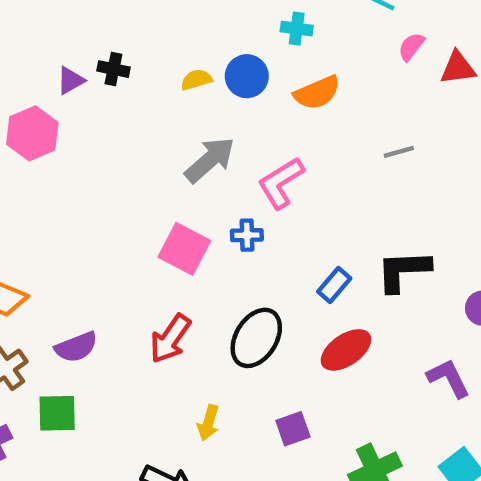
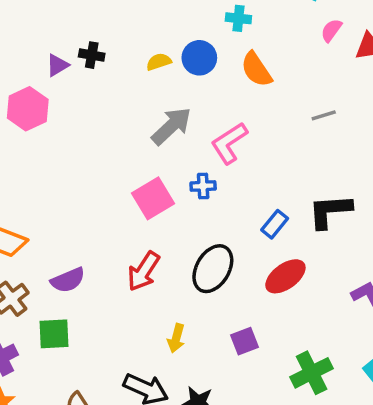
orange semicircle: (317, 93) -> (256, 69), turned 81
pink square: (184, 249) -> (153, 198), turned 33

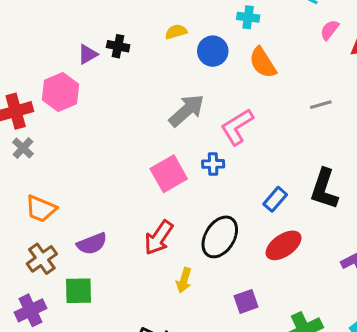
yellow semicircle: (159, 62) -> (176, 32), moved
black L-shape: (330, 211) -> (324, 189), turned -69
yellow arrow: (176, 338) -> (184, 280), moved

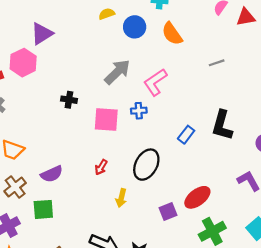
black cross: (118, 46) -> (69, 100), moved
purple triangle: (88, 54) -> (42, 34), size x1.5
pink square: (169, 174) -> (106, 119), turned 36
red arrow: (159, 238) -> (101, 167), size x0.6
red ellipse: (284, 245) -> (197, 197), moved

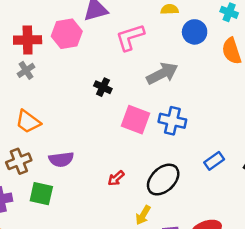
pink L-shape: (155, 82) -> (130, 37), moved
blue cross: (139, 111) -> (172, 121), size x1.5
red arrow: (101, 167) -> (116, 178), moved
yellow arrow: (121, 198) -> (143, 215), moved

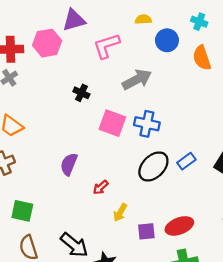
purple semicircle: (61, 159) -> (69, 164), moved, turned 120
red arrow: (116, 178) -> (101, 187), moved
black ellipse: (163, 180) -> (153, 166), moved
green square: (41, 194) -> (22, 211), moved

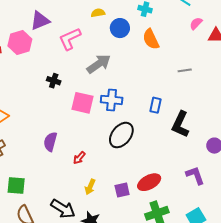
blue rectangle: (186, 161) -> (156, 105), moved, turned -35
yellow arrow: (120, 212) -> (90, 187), moved

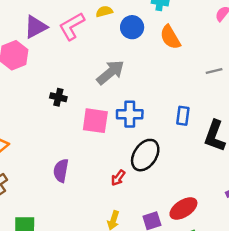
pink L-shape: (70, 39) -> (72, 26), moved
red arrow: (79, 158) -> (118, 178), moved

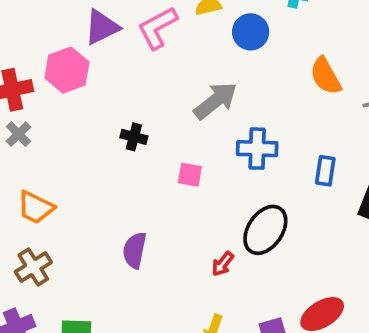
orange semicircle: (170, 37) -> (326, 76), moved
blue cross: (130, 114) -> (257, 149), moved
pink square: (95, 121) -> (190, 175), size x0.6

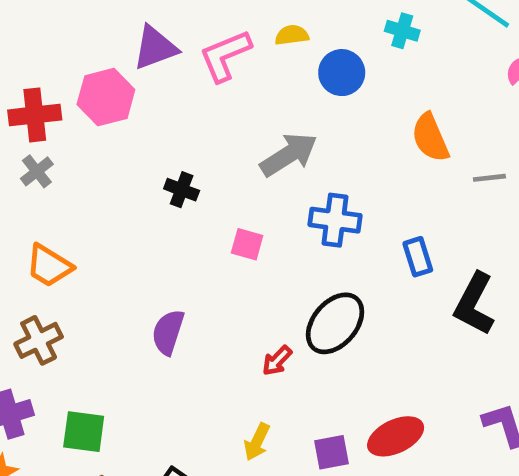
blue rectangle: (325, 171) -> (418, 257), turned -32

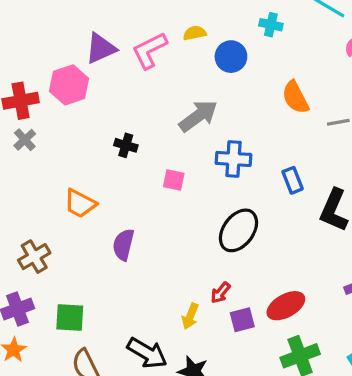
orange trapezoid: (49, 266) -> (80, 203), moved
red arrow: (277, 361) -> (220, 293), moved

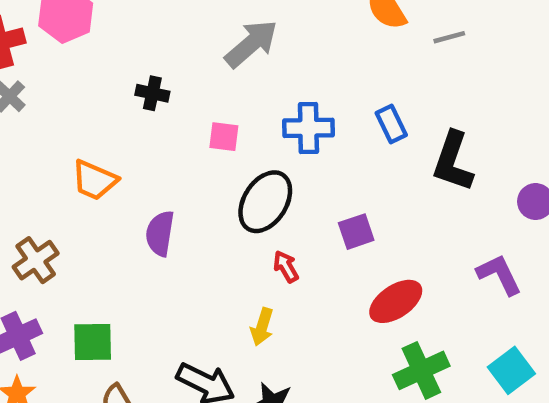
blue cross: (233, 159) -> (308, 128), moved
black ellipse: (238, 230) -> (265, 202), moved
red arrow: (220, 293) -> (286, 267), moved, turned 115
purple square: (242, 320) -> (356, 232), moved

